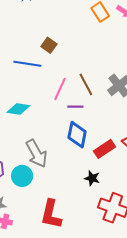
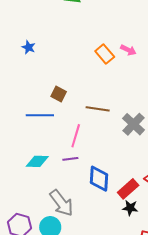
brown line: (86, 84) -> (98, 109), moved, turned -45
purple line: (75, 107) -> (70, 159), moved
black star: (92, 178) -> (130, 208), moved

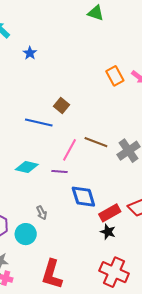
blue star: (29, 47) -> (30, 53), moved
brown line: (98, 109) -> (96, 142), moved
blue diamond: (99, 179) -> (83, 197), turned -32
gray arrow: (61, 203) -> (42, 213), size x0.5

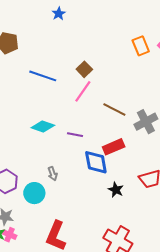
blue line: (39, 123) -> (43, 76), moved
pink line: (70, 150) -> (83, 91), moved
red rectangle: (110, 213) -> (114, 147), moved
black star: (108, 232) -> (116, 190), moved

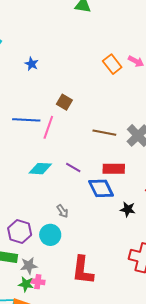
blue star: (59, 14) -> (32, 64), moved
pink line: (83, 91) -> (48, 127), moved
purple line: (75, 135) -> (73, 168), turned 35
red rectangle: (114, 147) -> (114, 169), turned 40

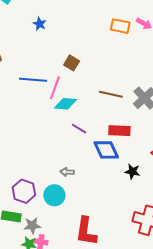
orange rectangle: (112, 64) -> (120, 26), turned -42
cyan diamond: (40, 169) -> (66, 104), moved
gray arrow: (62, 211) -> (67, 172), turned 128

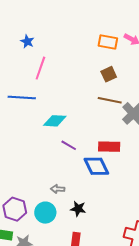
brown square: (72, 63) -> (109, 74), moved, turned 35
pink line: (55, 88) -> (40, 68), moved
brown line: (111, 94) -> (110, 100), moved
black star: (132, 172) -> (78, 209), moved

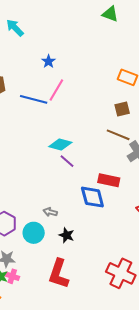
blue line: (22, 97) -> (34, 99), moved
purple line: (69, 145) -> (67, 161), moved

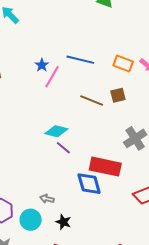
blue star: (48, 61) -> (42, 65), moved
blue line: (34, 99) -> (80, 60), moved
brown line: (118, 135) -> (92, 101), moved
red rectangle: (109, 180) -> (105, 167), size x1.4

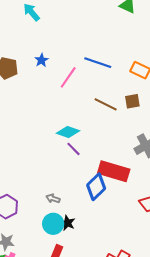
blue star: (42, 65) -> (41, 60), moved
blue diamond: (89, 184) -> (96, 187), turned 56
cyan circle: (31, 220) -> (53, 224), moved

